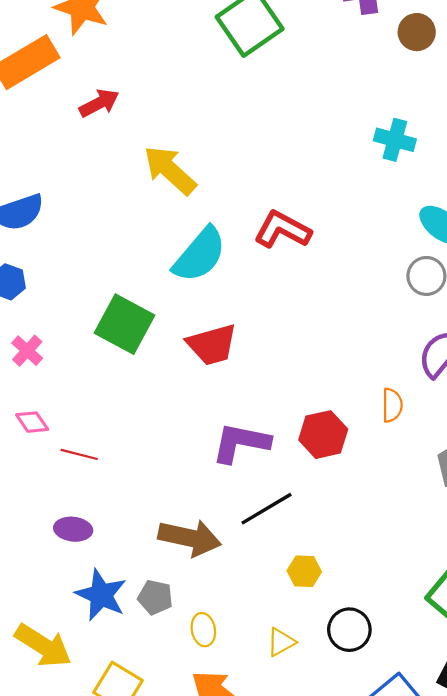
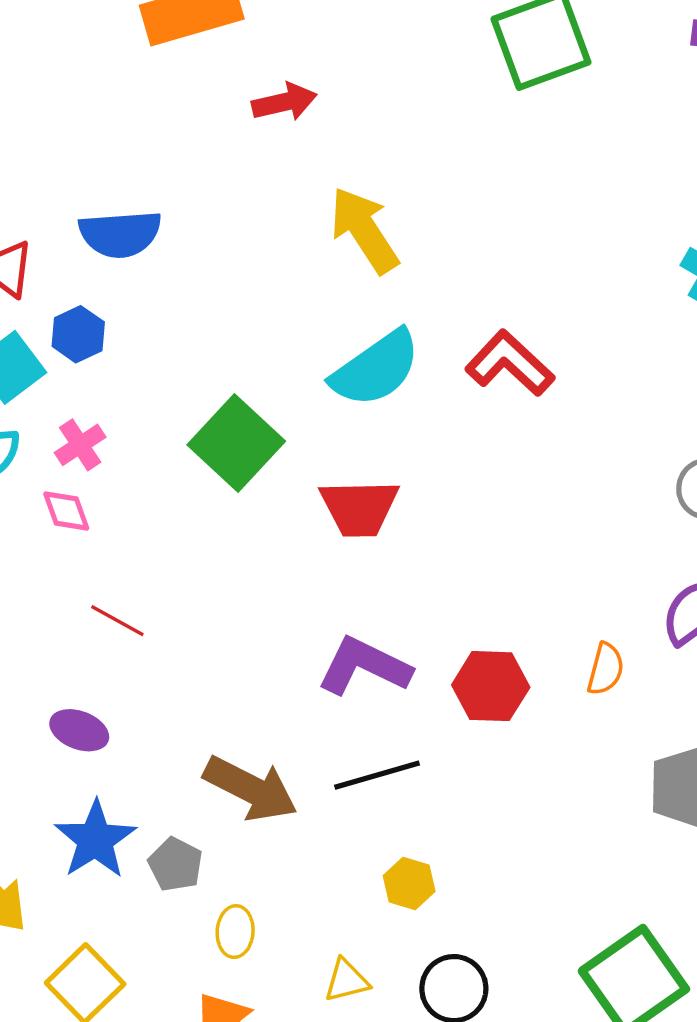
pink diamond: (32, 422) -> (66, 511), moved

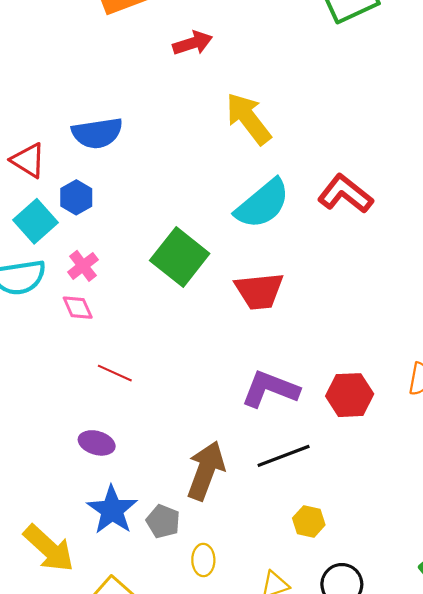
brown arrow: (250, 789) -> (206, 471), turned -92

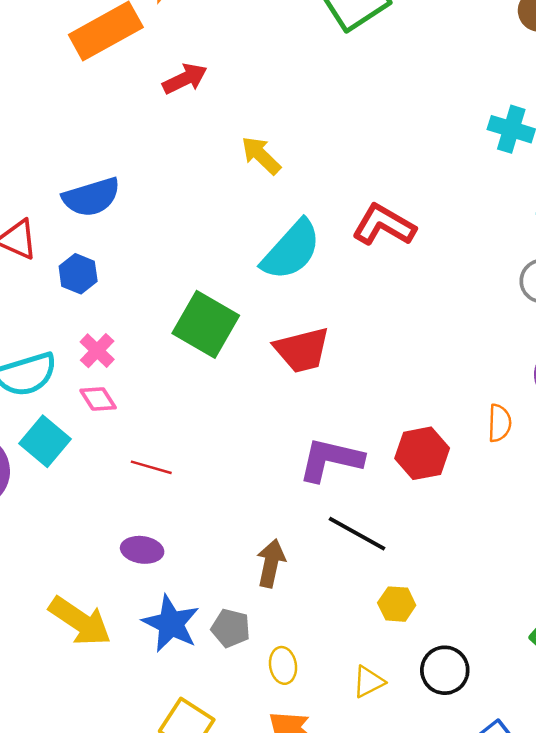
yellow arrow: (248, 119) -> (261, 155), size x0.7
cyan square: (36, 221) -> (45, 441), moved
black line: (284, 456) -> (357, 534), turned 58
brown arrow: (206, 471) -> (271, 563), size x0.7
yellow arrow: (49, 548) -> (80, 621), moved

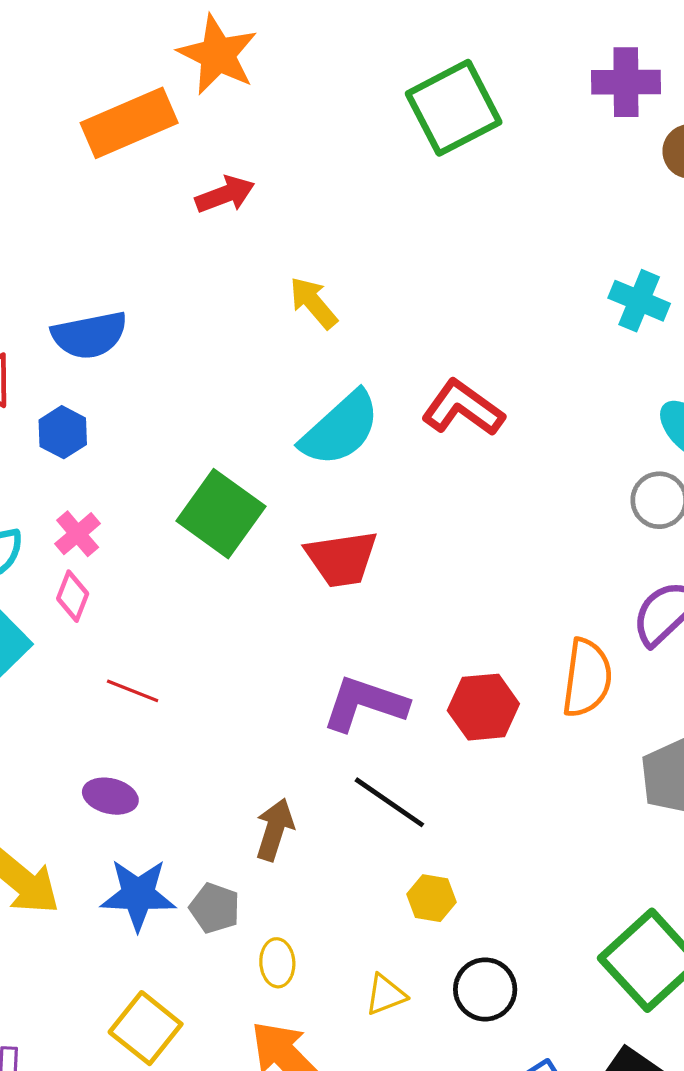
pink diamond: (98, 399) -> (73, 596), turned 48
orange semicircle: (500, 423) -> (587, 678), size x1.6
blue star: (171, 624) -> (138, 895), turned -30

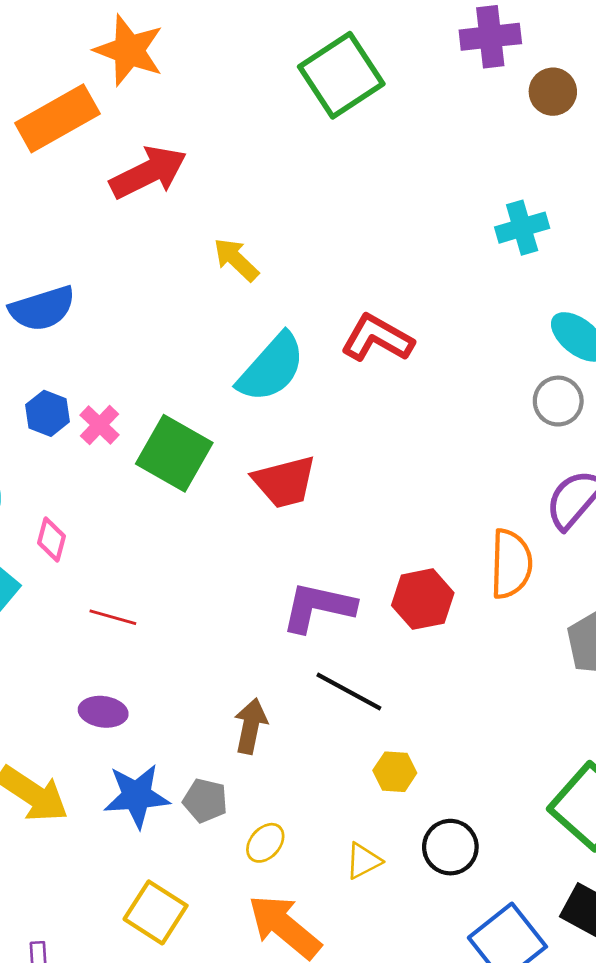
red arrow: (225, 194) -> (148, 173), size x1.5
cyan cross: (639, 301) -> (522, 228), turned -33
blue hexagon: (63, 432) -> (47, 413), moved
pink cross: (78, 534) -> (100, 425), moved
yellow ellipse: (277, 963) -> (265, 843), turned 51

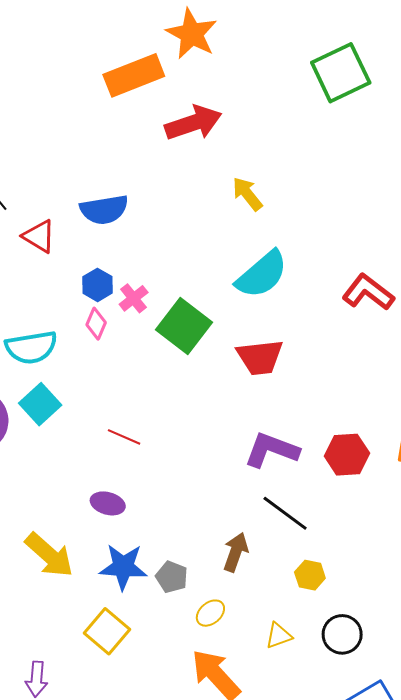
red L-shape: (377, 338) -> (368, 292), moved
pink diamond: (52, 540) -> (96, 324), moved
brown arrow: (251, 726) -> (236, 552), moved
yellow square: (156, 912) -> (107, 631), moved

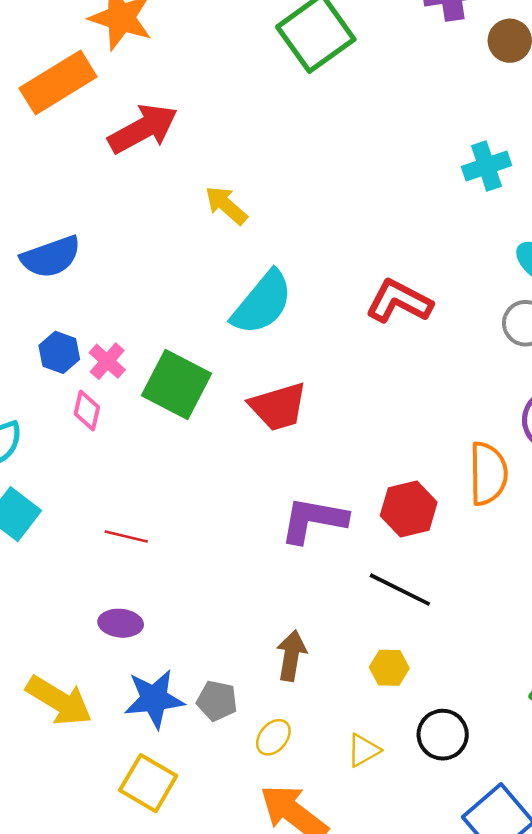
pink diamond: (96, 324) -> (87, 411), moved
black line: (285, 513) -> (400, 590), moved

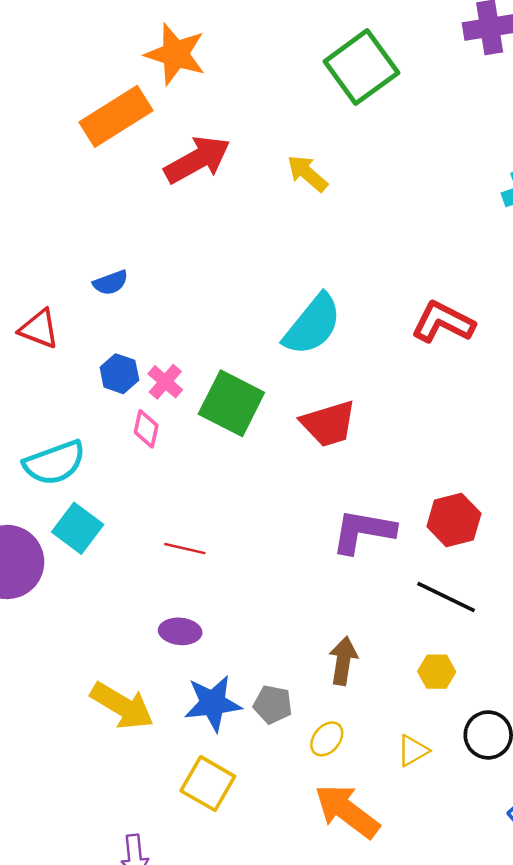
yellow arrow: (226, 205) -> (307, 173), moved
blue semicircle: (51, 257) -> (111, 283), size x0.6

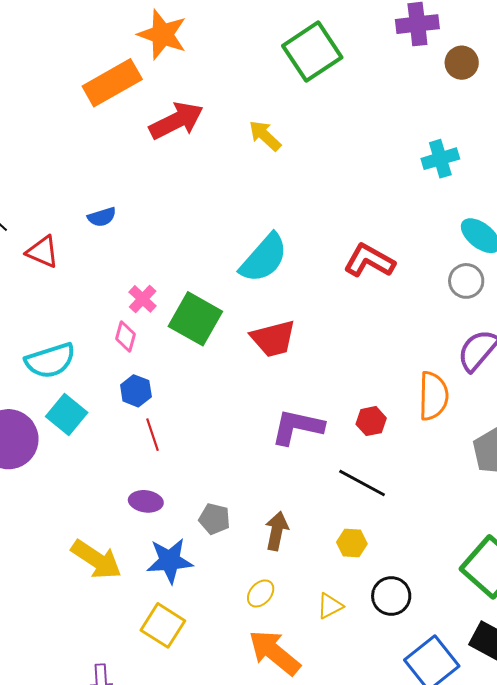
blue hexagon: (119, 374) -> (136, 391), moved
red hexagon: (454, 520) -> (371, 421), size x0.7
red line: (185, 549) -> (153, 435), turned 56
gray pentagon: (273, 705) -> (214, 519), moved

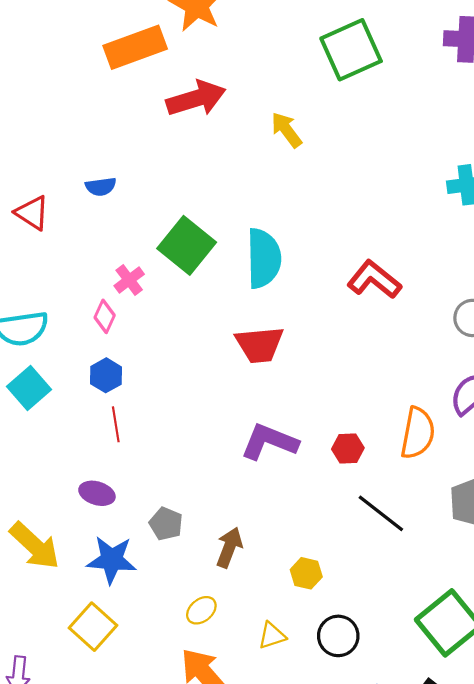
cyan semicircle: (264, 258) -> (264, 258), turned -52
green square: (195, 319) -> (187, 245), moved
black line: (362, 483) -> (381, 513), moved

